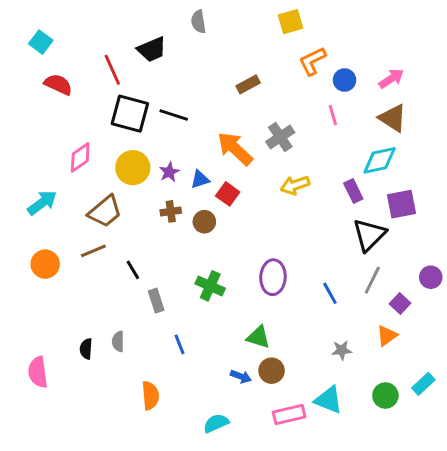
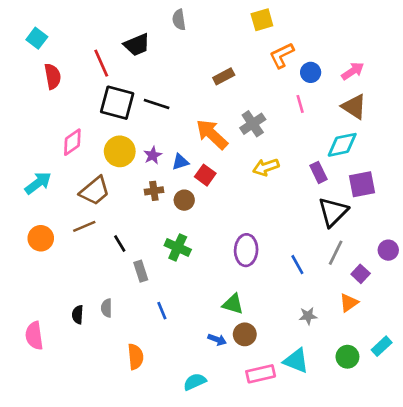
red semicircle: (58, 84) -> (53, 76), turned 55
green cross: (210, 286) -> (178, 247), moved

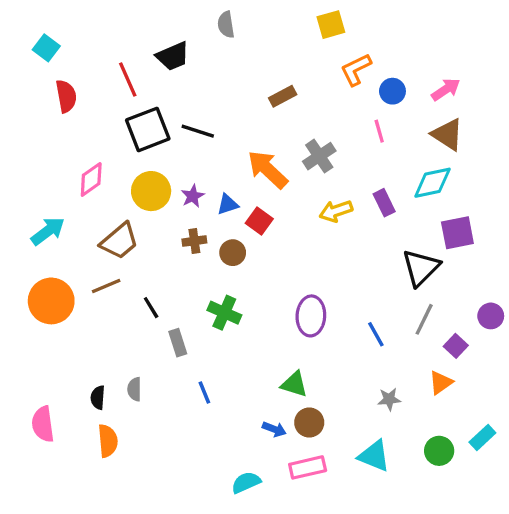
black square: (117, 103) -> (148, 129), turned -36
purple rectangle: (318, 172) -> (384, 203), moved
orange circle: (41, 238) -> (51, 301), size x1.4
orange semicircle: (136, 357) -> (108, 441), moved
pink rectangle: (261, 374) -> (308, 467), moved

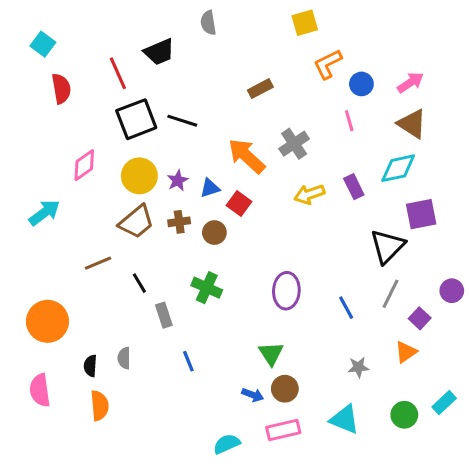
brown trapezoid: (119, 241) -> (136, 222), moved
orange circle: (51, 301) -> (47, 321), moved
green triangle: (294, 384) -> (271, 354), turned 40

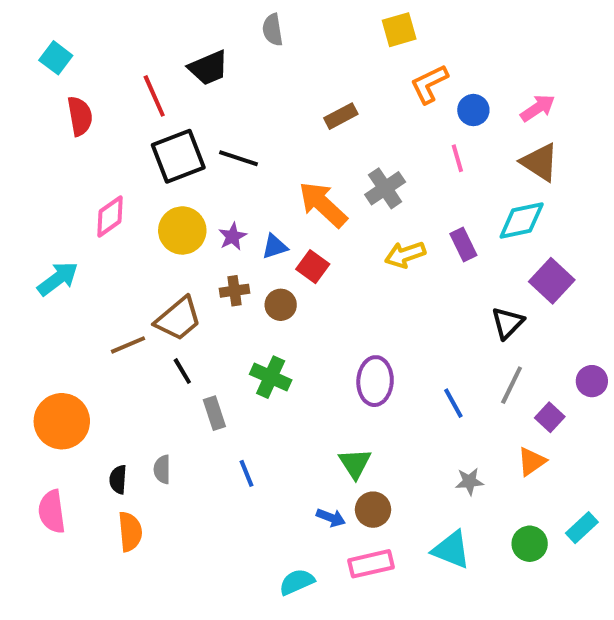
purple square: (421, 214) -> (552, 281), turned -36
brown trapezoid: (136, 222) -> (178, 319), moved
black triangle: (387, 246) -> (508, 323), size x0.7

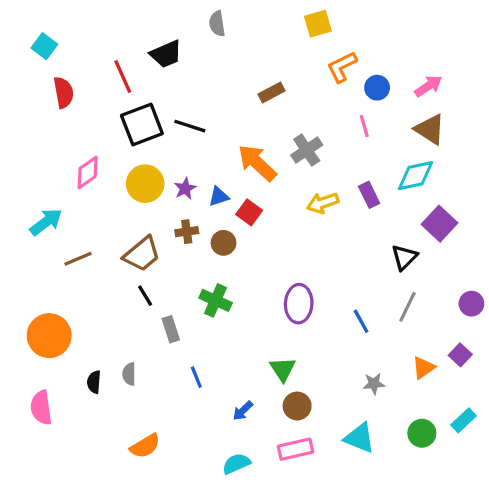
brown line: (128, 345) -> (78, 259), moved
purple square: (550, 417) -> (460, 355), moved
blue arrow: (331, 518) -> (243, 411), moved, turned 115
orange semicircle: (130, 532) -> (145, 446), moved, turned 64

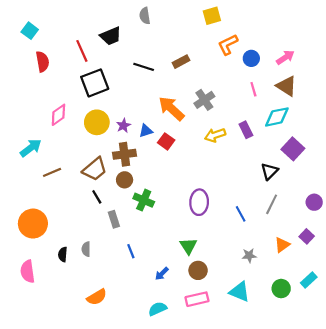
black line: (190, 126) -> (144, 67), moved
pink line: (364, 126) -> (253, 89), moved
brown cross: (187, 232) -> (125, 154), size x1.5
brown circle: (224, 243) -> (125, 180), moved

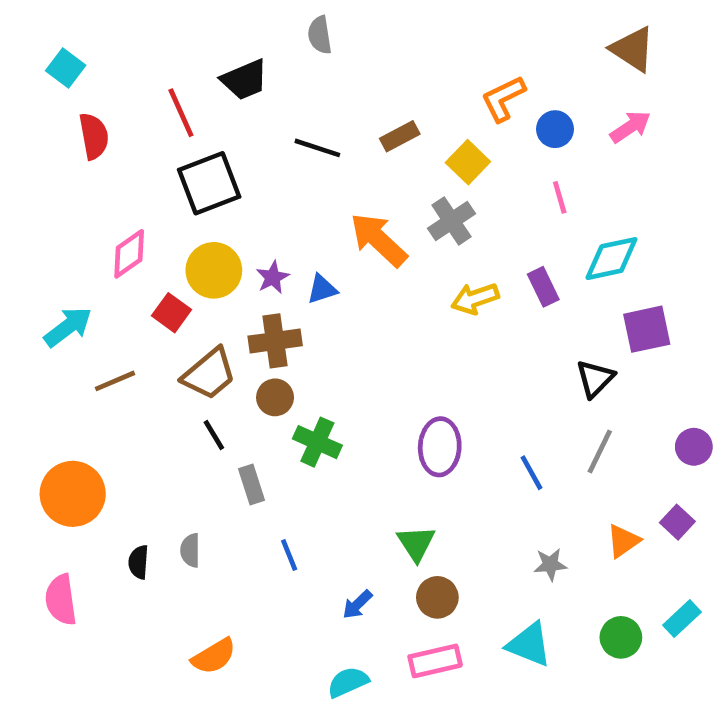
yellow square: (212, 16) -> (468, 162), moved, turned -30
brown triangle: (286, 86) -> (633, 49), moved
red square: (166, 141) -> (171, 313), moved
purple square: (293, 149) -> (647, 329), turned 35

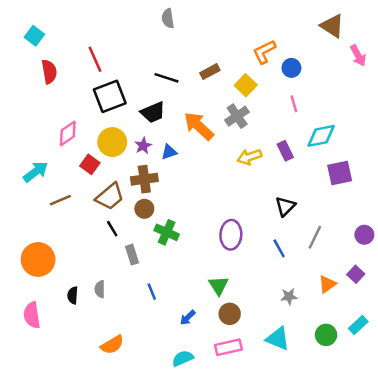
black trapezoid: (244, 80) -> (153, 112), moved
pink arrow: (630, 127) -> (358, 56), moved, turned 95
black triangle: (595, 379) -> (285, 206), moved

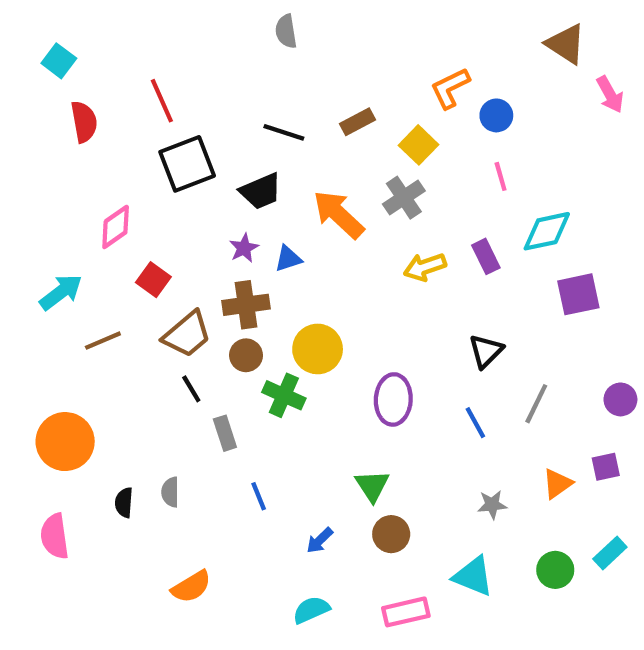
yellow circle: (112, 142) -> (318, 349), moved
purple square: (356, 274) -> (606, 467), turned 35
pink rectangle: (228, 347) -> (406, 612), moved

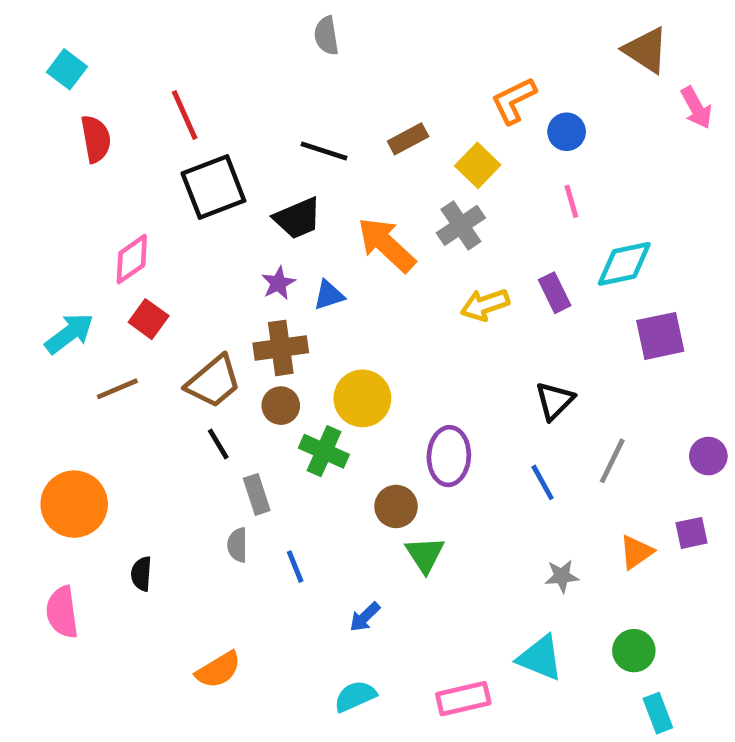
red square: (153, 280) -> (149, 319), moved
gray semicircle: (170, 492) -> (237, 545), moved
brown circle: (391, 534) -> (396, 506), moved
cyan rectangle: (610, 553) -> (658, 713), moved, turned -68

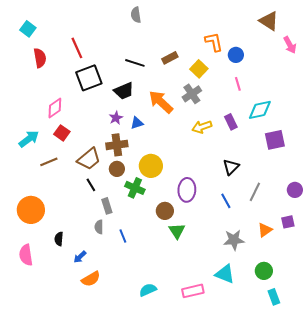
orange L-shape: (514, 101) -> (214, 42), turned 105
gray star: (562, 576) -> (234, 240), size x1.5
blue arrow: (365, 617) -> (80, 257), moved

